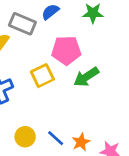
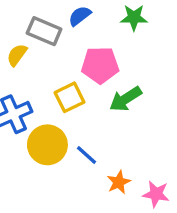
yellow circle: (25, 137) -> (47, 145), moved, size x1.5
blue line: (56, 138) -> (86, 155), moved

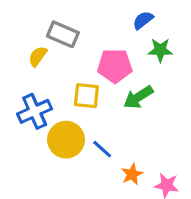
blue semicircle: (80, 16) -> (143, 20), moved
green star: (134, 18) -> (160, 50), moved
yellow square: (69, 97) -> (86, 96), turned 32

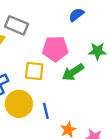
green star: (160, 50) -> (97, 51), moved
blue line: (102, 149) -> (46, 111), turned 35

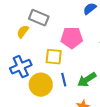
green arrow: (73, 72) -> (87, 80), moved
blue line: (46, 111) -> (64, 80), moved

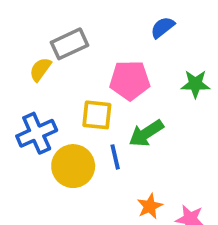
gray rectangle: (39, 18) -> (70, 44), turned -48
green arrow: (87, 80) -> (146, 133), moved

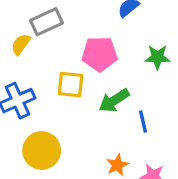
blue line: (115, 157) -> (143, 122), moved
yellow circle: (73, 166) -> (42, 150), moved

